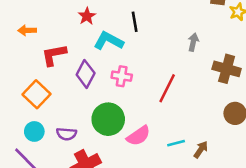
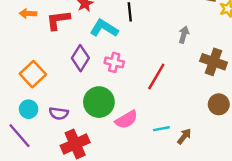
red L-shape: (54, 55) -> (58, 20), moved

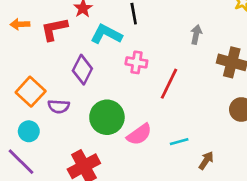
pink cross: (114, 62) -> (136, 62), moved
purple semicircle: (59, 113) -> (59, 106), moved
brown arrow: (184, 136) -> (206, 161), moved

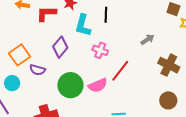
cyan L-shape: (106, 34) -> (83, 25), turned -115
gray arrow: (196, 34) -> (147, 40), turned 32
pink semicircle: (139, 134) -> (98, 85), moved

